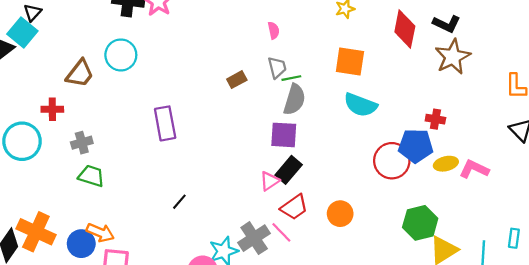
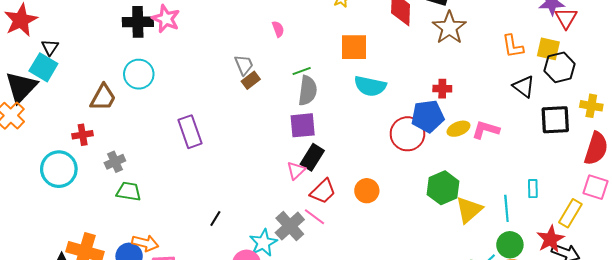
gray trapezoid: (277, 68) -> (244, 65), moved
black line: (179, 202) -> (215, 218), moved

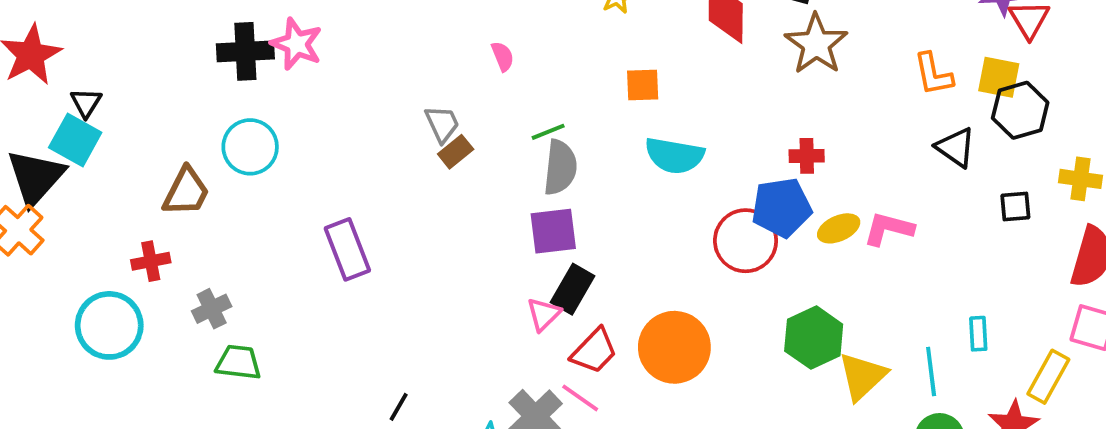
orange square: (354, 47) -> (643, 85), size x0.7
black square: (555, 120) -> (1015, 206), size x0.6
orange circle: (367, 191) -> (674, 347), size x1.6

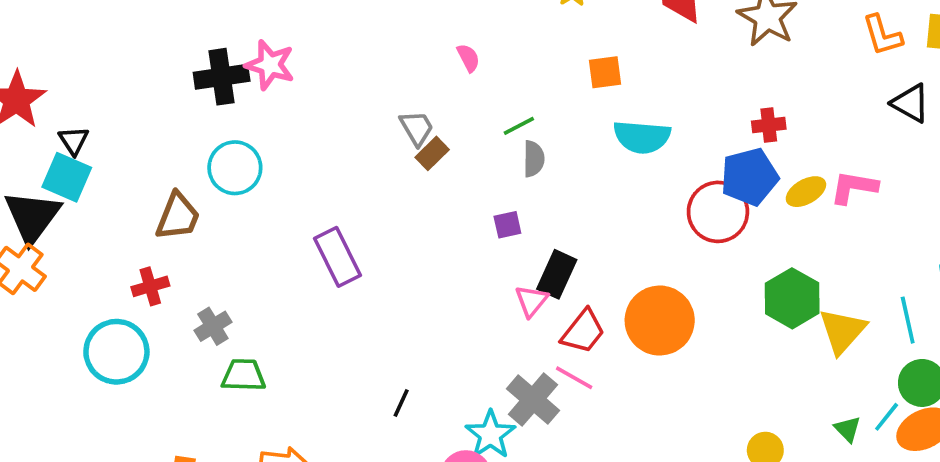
gray semicircle: (560, 167) -> (534, 159), size x0.7
purple square: (553, 231) -> (507, 225), moved, size x0.6

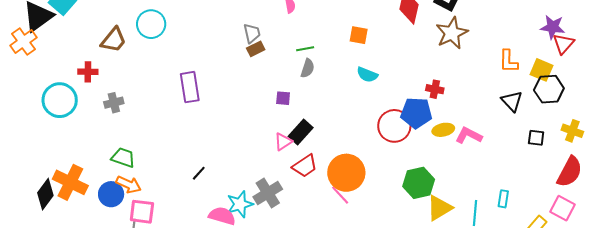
cyan semicircle: (642, 137) -> (367, 75), size x0.7
green trapezoid: (244, 375) -> (123, 158), moved
pink line: (574, 378) -> (340, 195), moved

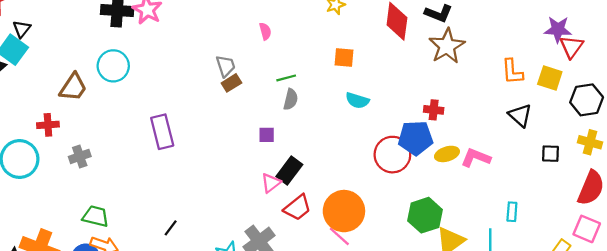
black hexagon: (549, 89) -> (587, 100), moved
black line: (199, 173) -> (171, 228), moved
cyan rectangle: (503, 199) -> (512, 212), moved

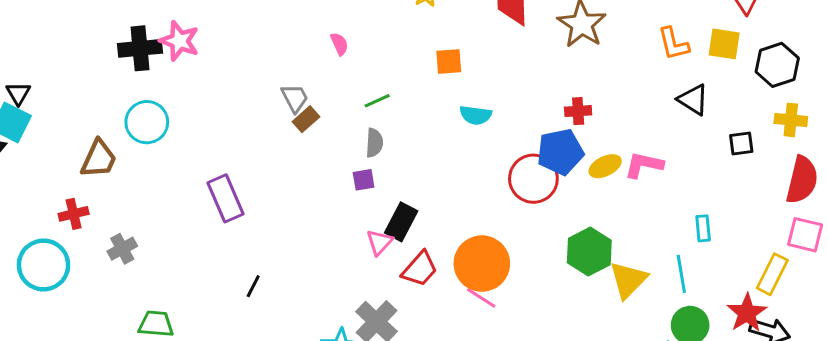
gray semicircle: (291, 99) -> (374, 143), moved
black line: (171, 228) -> (253, 286), moved

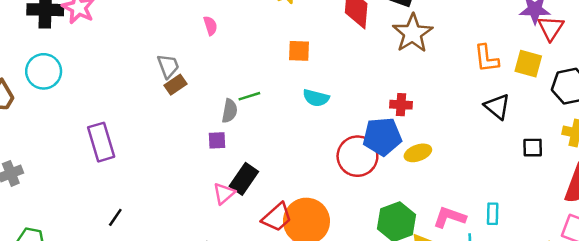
green line: (377, 101) -> (249, 96), moved
pink L-shape: (644, 165) -> (450, 217), moved
red trapezoid: (420, 269) -> (277, 217), moved

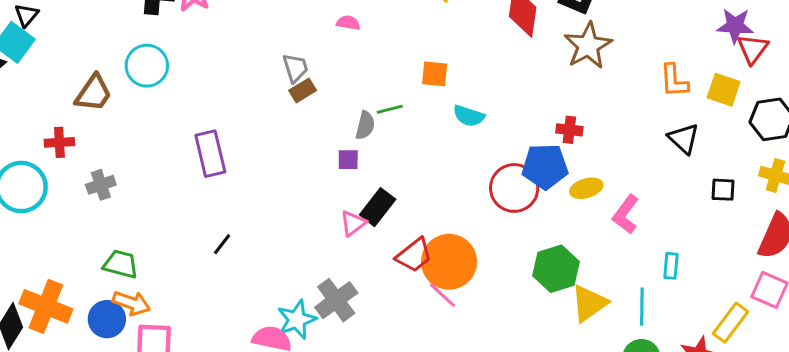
pink semicircle: (210, 26) -> (348, 23), turned -66
orange square: (299, 51) -> (435, 74), moved
pink L-shape: (450, 217) -> (626, 214), moved, turned -76

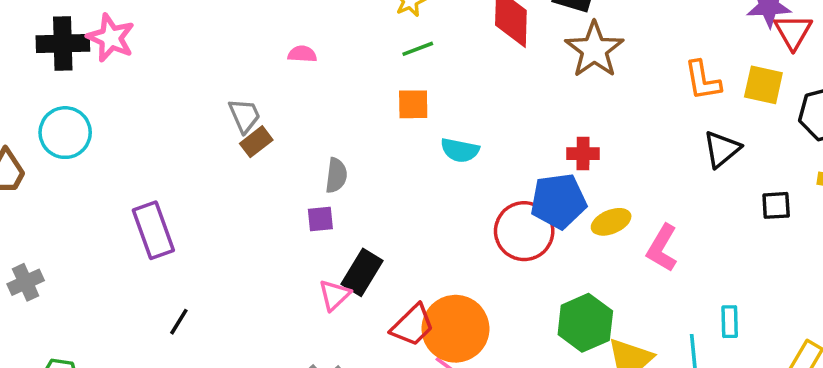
green line: (390, 109) -> (418, 49), moved
black triangle: (684, 139) -> (722, 149), turned 44
black line: (222, 244) -> (179, 322), moved
cyan rectangle: (671, 266) -> (730, 322), moved

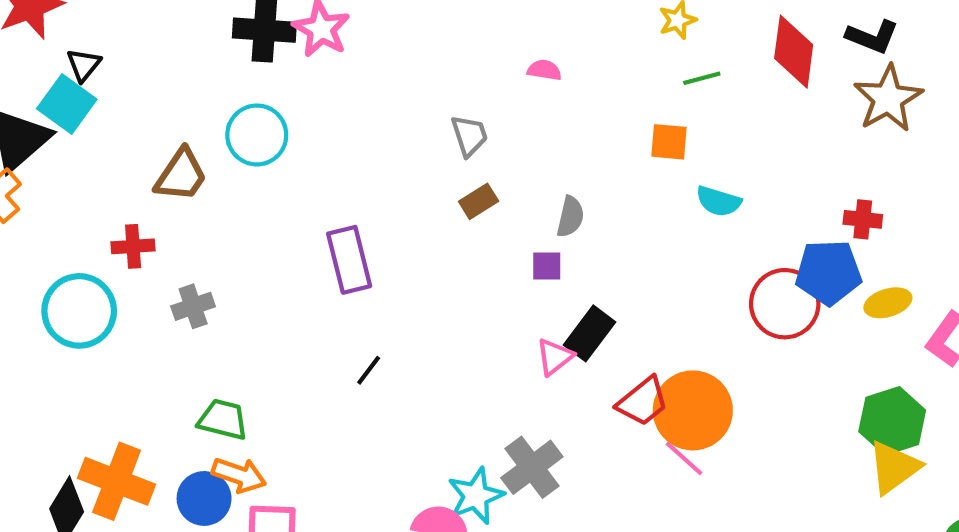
green line: (418, 49) -> (702, 78), moved
brown rectangle: (256, 142) -> (479, 201), moved
green hexagon: (585, 323) -> (892, 421), moved

